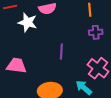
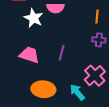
pink trapezoid: (16, 66) -> (29, 55), moved

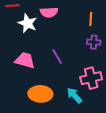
purple line: (62, 53) -> (57, 57), turned -42
pink cross: (95, 76) -> (91, 78), turned 30

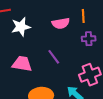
pink semicircle: (49, 12) -> (61, 23), moved
white star: (28, 23) -> (21, 27), turned -30

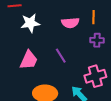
pink trapezoid: (22, 64) -> (29, 60), turned 100

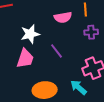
white star: (30, 23) -> (30, 34), moved

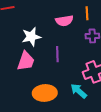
purple line: (57, 51) -> (57, 54), turned 35

